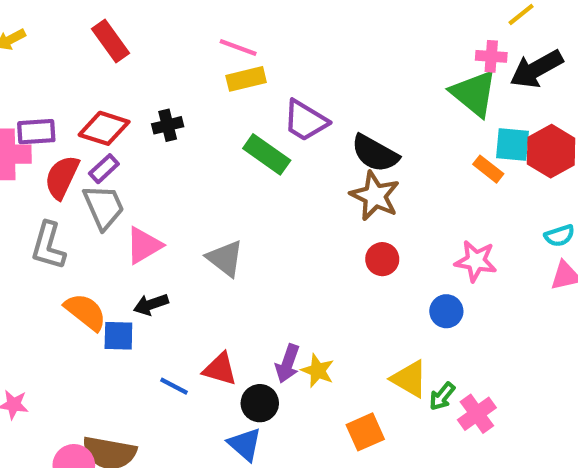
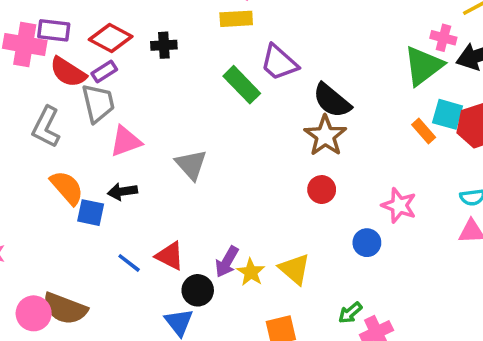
green triangle: (474, 93) -> (423, 66), turned 33
red semicircle: (62, 177) -> (68, 72), turned -93
yellow triangle: (409, 379) -> (295, 269), moved

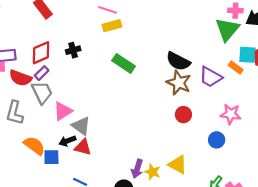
red diamond: (111, 38) -> (41, 53), turned -40
purple trapezoid: (279, 63) -> (211, 77), moved
gray triangle: (191, 165) -> (81, 126), moved
red triangle: (170, 256) -> (83, 147), moved

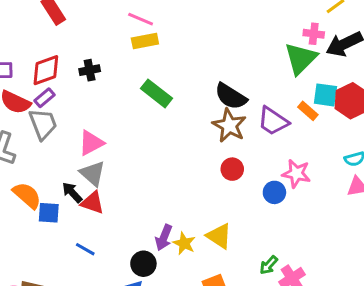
pink triangle: (63, 111) -> (91, 143), moved
blue circle: (217, 140) -> (274, 192), moved
black arrow: (67, 141) -> (72, 192), turned 63

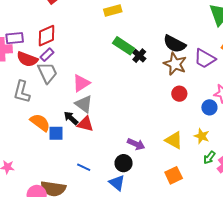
black cross: (90, 70) -> (139, 56), moved, turned -32
purple arrow: (164, 238) -> (136, 144), turned -84
yellow star: (184, 243) -> (202, 136), moved
blue line: (85, 249) -> (84, 167), moved

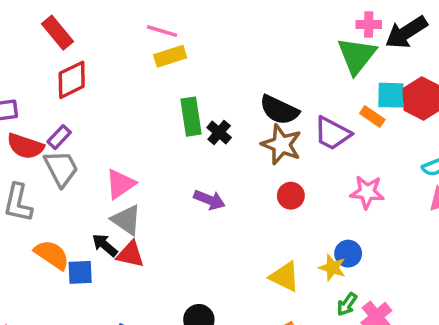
red diamond: (46, 36) -> (72, 80), moved
green rectangle: (124, 46) -> (191, 117), turned 50
blue circle: (209, 107) -> (348, 254), moved
purple arrow: (136, 144) -> (209, 200), moved

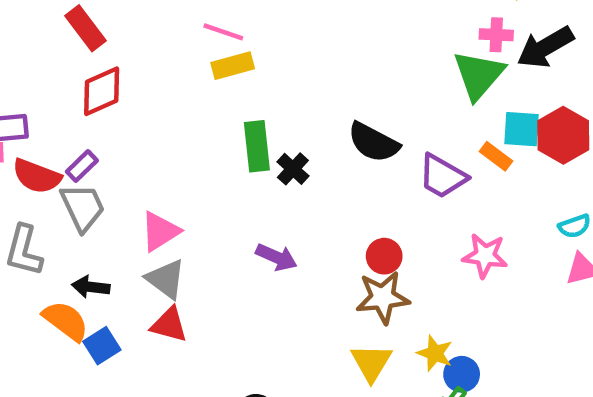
brown star: (281, 144) -> (383, 298), moved, turned -30
black arrow: (105, 245) -> (91, 287), moved, turned -36
blue circle: (348, 254) -> (462, 374), moved
blue square: (80, 272) -> (102, 346), turned -32
yellow triangle: (285, 277) -> (371, 363), turned 32

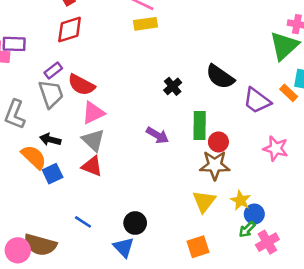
green rectangle: (257, 146) -> (200, 125), moved
red semicircle: (37, 176) -> (81, 85), moved

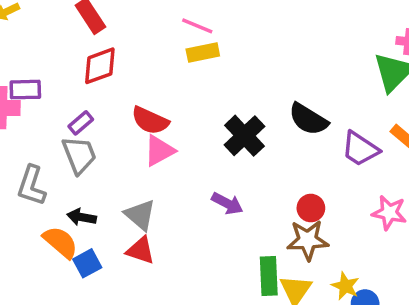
red semicircle: (81, 85) -> (150, 121), moved
black cross: (173, 86) -> (244, 136), size x1.6
pink triangle: (93, 113) -> (159, 151), moved
green rectangle: (200, 125) -> (269, 276), moved

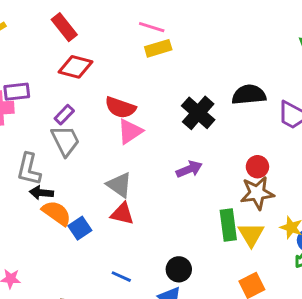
red diamond: (100, 66) -> (75, 67), turned 40
black semicircle: (308, 119) -> (249, 95), turned 148
purple arrow: (227, 203) -> (189, 169), turned -45
black arrow: (82, 217) -> (41, 193), moved

